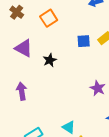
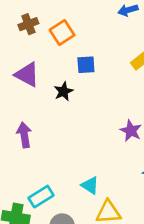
brown cross: (17, 12) -> (28, 24), moved, turned 32
blue square: (84, 41) -> (86, 65), moved

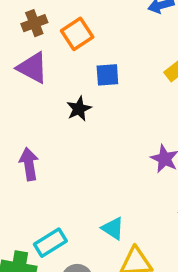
purple triangle: (27, 75) -> (33, 68), moved

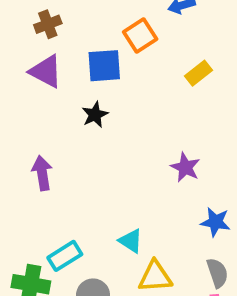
orange square: (77, 34) -> (140, 36), moved
blue square: (107, 75) -> (104, 66), moved, size x1.4

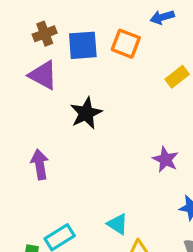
orange square: (140, 36) -> (126, 44), turned -36
blue square: (104, 66) -> (83, 45), moved
black star: (95, 115) -> (86, 113), size x1.4

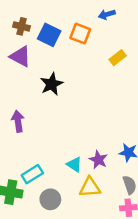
brown cross: (45, 34) -> (22, 26), turned 35
blue square: (83, 45) -> (49, 35), turned 30
purple star: (166, 159) -> (98, 160), moved

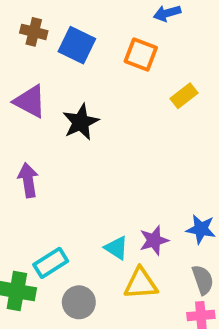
orange square: (80, 34) -> (141, 54), moved
purple triangle: (20, 56) -> (30, 101), moved
yellow rectangle: (118, 58) -> (184, 96), moved
purple star: (98, 160) -> (154, 240), turned 30

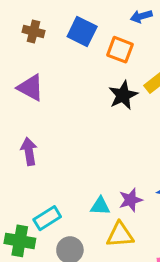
blue square: (77, 45) -> (82, 31), moved
black star: (81, 122) -> (123, 95), moved
cyan triangle: (116, 248) -> (100, 206), turned -30

